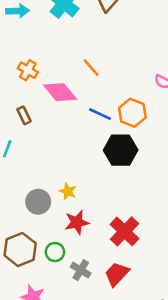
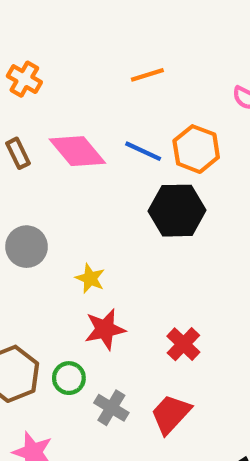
orange line: (91, 68) -> (147, 75), moved, turned -66
pink diamond: (60, 92) -> (77, 151), moved
gray circle: (38, 202) -> (27, 247), moved
red cross: (125, 231) -> (183, 344), size x0.7

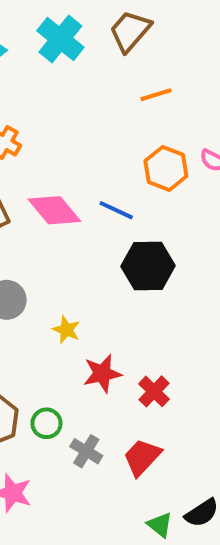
orange line: (147, 75) -> (156, 95), moved
orange hexagon: (196, 149) -> (166, 168), moved
red star: (105, 329) -> (102, 374), moved

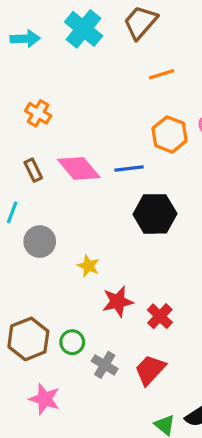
blue line: (116, 210) -> (129, 168), turned -32

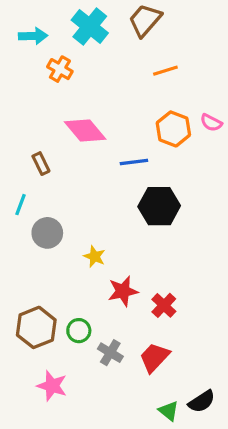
orange cross: (38, 113) -> (60, 69), moved
pink diamond: (79, 168) -> (85, 130), moved

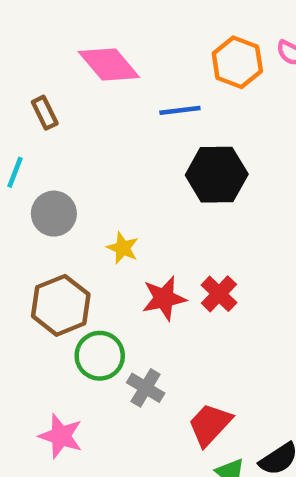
red cross: (164, 305) -> (219, 294), moved
brown hexagon: (36, 327) -> (61, 305), moved
green circle: (79, 331) -> (100, 356), size x1.4
red trapezoid: (154, 357) -> (210, 425), moved

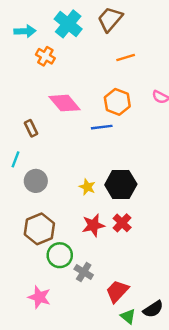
orange hexagon: (237, 62) -> (117, 102), moved
black hexagon: (217, 175) -> (121, 185), moved
yellow star: (123, 248) -> (87, 187), moved

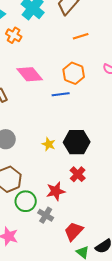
red star: (93, 225) -> (56, 191), moved

